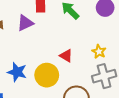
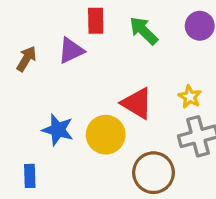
red triangle: (66, 56) -> (137, 103), size x1.5

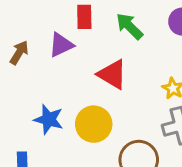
red triangle: (137, 103) -> (112, 74), moved

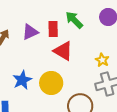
red rectangle: (84, 17) -> (53, 29), moved
blue star: (49, 119) -> (22, 80), turned 30

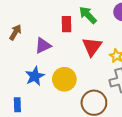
purple triangle: (30, 32) -> (43, 46), moved
red triangle: (63, 51) -> (92, 47), moved, turned 35

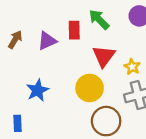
purple triangle: (43, 46) -> (47, 41), moved
yellow circle: (64, 79) -> (90, 88), moved

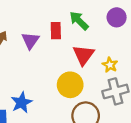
purple triangle: (47, 41) -> (30, 41), turned -30
blue star: (38, 90) -> (22, 102), moved

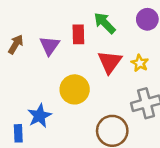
yellow star: (110, 65) -> (140, 63), moved
yellow circle: (70, 85) -> (75, 89), moved

